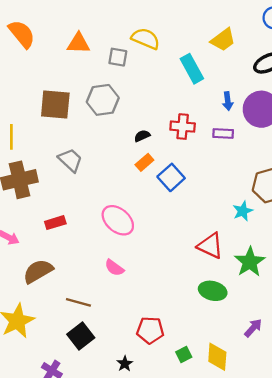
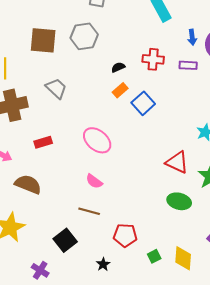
brown semicircle: (38, 271) -> (28, 184), turned 52
brown line: (78, 302) -> (89, 211), moved

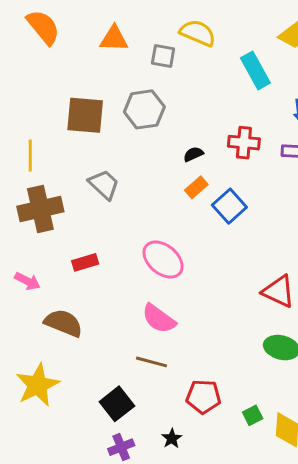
pink semicircle: (94, 181) -> (159, 319), size x1.4
green square: (154, 256) -> (253, 415), moved
purple cross: (40, 270) -> (121, 447), moved, turned 36

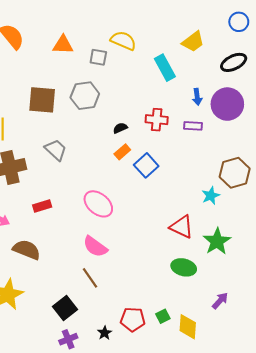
brown line: (152, 362) -> (90, 278), turned 40
red pentagon: (203, 397) -> (133, 319), moved

